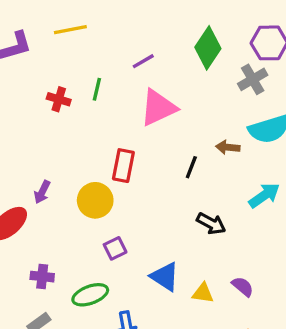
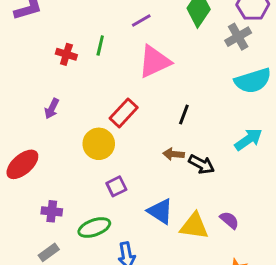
brown arrow: (228, 147) -> (174, 154), moved
red rectangle: (123, 166) -> (124, 113), turned 32
purple arrow: (42, 192) -> (52, 109), moved
yellow triangle: (203, 293) -> (194, 226), size x1.5

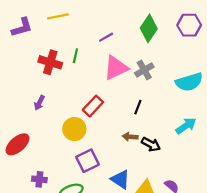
gray cross: (238, 37) -> (144, 70), moved
red cross: (66, 54) -> (50, 62), size x1.5
purple square: (116, 186) -> (87, 161), size x1.5

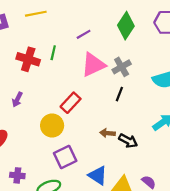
black line: (138, 107) -> (119, 94), moved

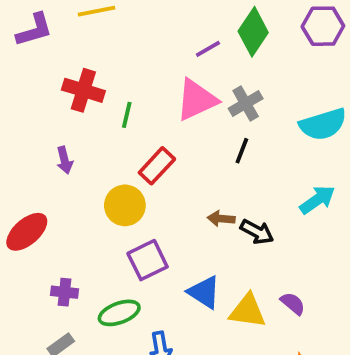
purple line: (84, 34) -> (208, 49), moved
green line: (53, 53) -> (127, 115), moved
purple arrow: (17, 99) -> (65, 160), turned -40

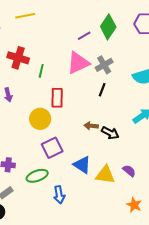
red rectangle: (157, 166) -> (57, 98), turned -42

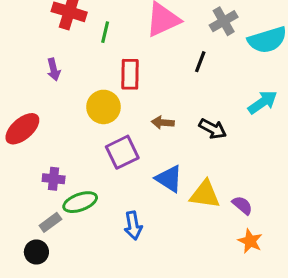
gray cross: (104, 65) -> (224, 21), moved
brown arrow: (91, 126) -> (163, 123), moved
purple semicircle: (129, 171) -> (242, 205), moved
green ellipse: (37, 176) -> (80, 202), moved

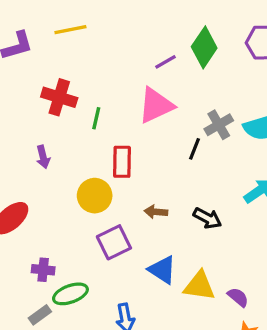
gray cross: (224, 21) -> (219, 125), moved

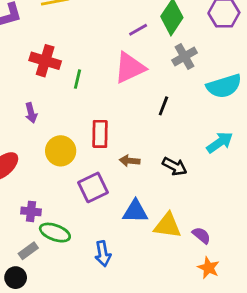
gray cross: (219, 125) -> (185, 57), moved
red rectangle: (122, 162) -> (100, 134), moved
yellow circle: (95, 196) -> (61, 151), moved
blue triangle: (162, 270) -> (135, 211), turned -32
green ellipse: (70, 294) -> (55, 233), turned 40

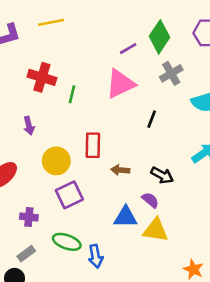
purple square: (93, 187) -> (69, 195), moved
green ellipse: (55, 233) -> (67, 242), moved
purple semicircle: (201, 235) -> (150, 200), moved

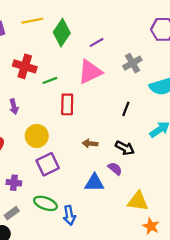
green diamond: (159, 37) -> (62, 33), moved
green line: (72, 94) -> (50, 80), turned 56
black line: (152, 119) -> (126, 109), moved
red rectangle: (93, 145) -> (67, 104), moved
yellow triangle: (156, 230) -> (138, 201), moved

